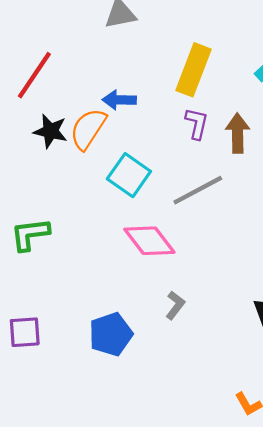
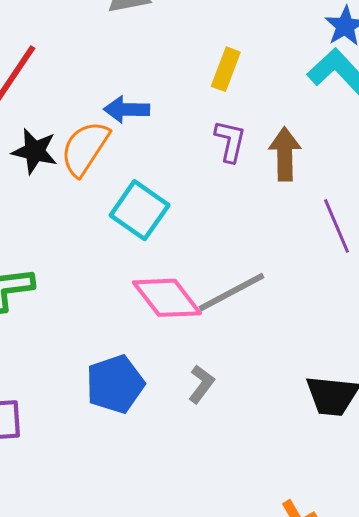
yellow rectangle: (193, 70) -> (226, 69), size x0.6
gray line: (198, 190) -> (232, 292), moved
blue pentagon: (111, 334) -> (115, 384), moved

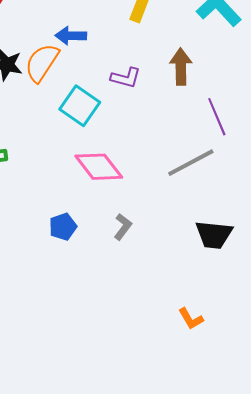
purple L-shape: (230, 141) -> (126, 78), moved, turned 92
gray line: (232, 292) -> (191, 163), moved
blue pentagon: (115, 384) -> (63, 227), size x0.7

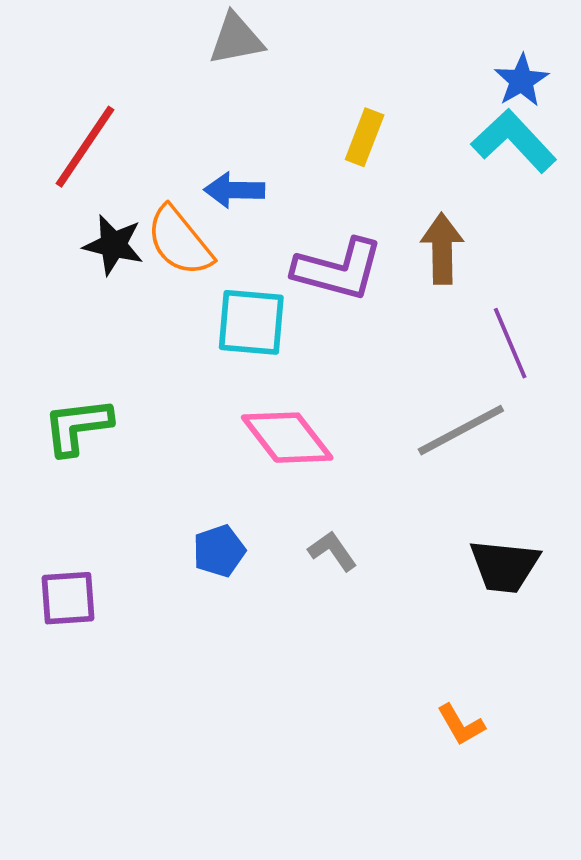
orange semicircle: (42, 63) -> (179, 241), turned -72
purple L-shape: (126, 78) -> (338, 269), size x1.6
cyan square: (80, 106) -> (251, 322), turned -30
gray L-shape: (123, 227) -> (332, 551), turned -72

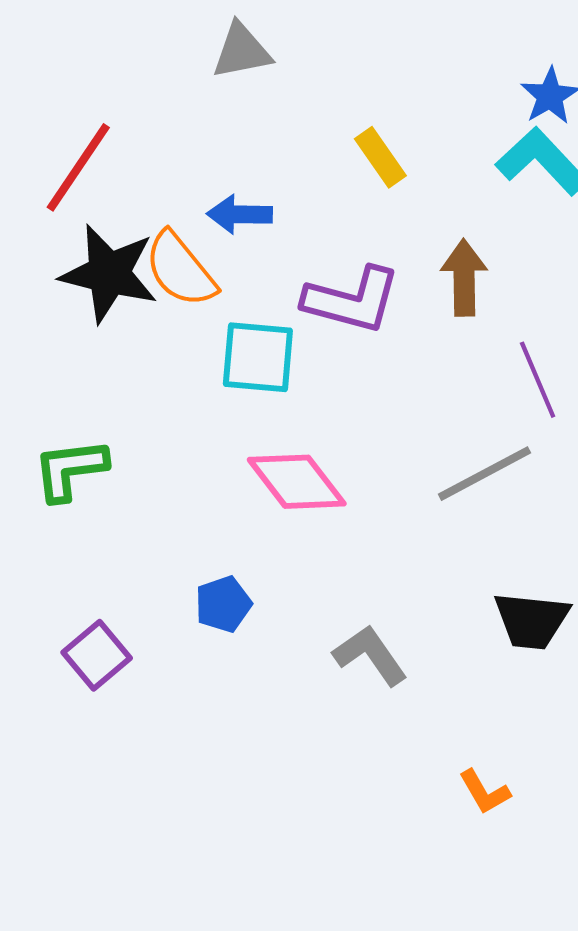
yellow rectangle: (365, 137) -> (380, 157), turned -56
black star: (113, 245) -> (109, 274), size x1.5
gray L-shape: (332, 551) -> (370, 655), moved, size x1.4
purple square: (68, 598) -> (97, 655), moved, turned -36

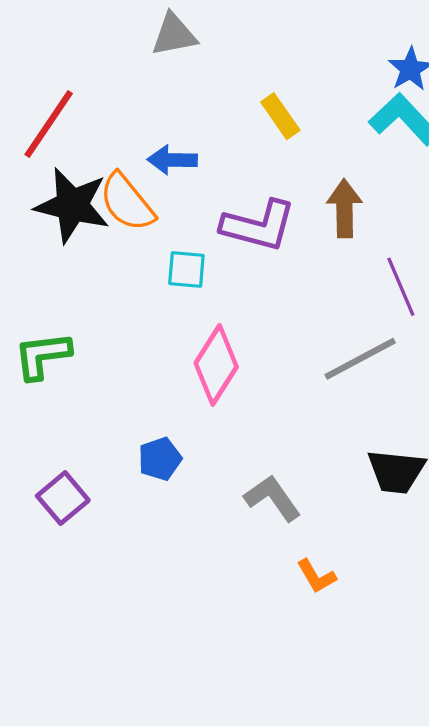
cyan square: (258, 357) -> (186, 270), size x0.7
pink diamond: (297, 482) -> (216, 365), turned 70
orange L-shape: (485, 792) -> (316, 576), moved

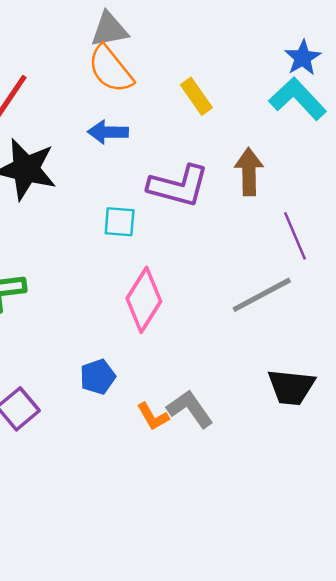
orange semicircle: (127, 202) -> (111, 69), moved
orange L-shape: (316, 576) -> (153, 417), moved

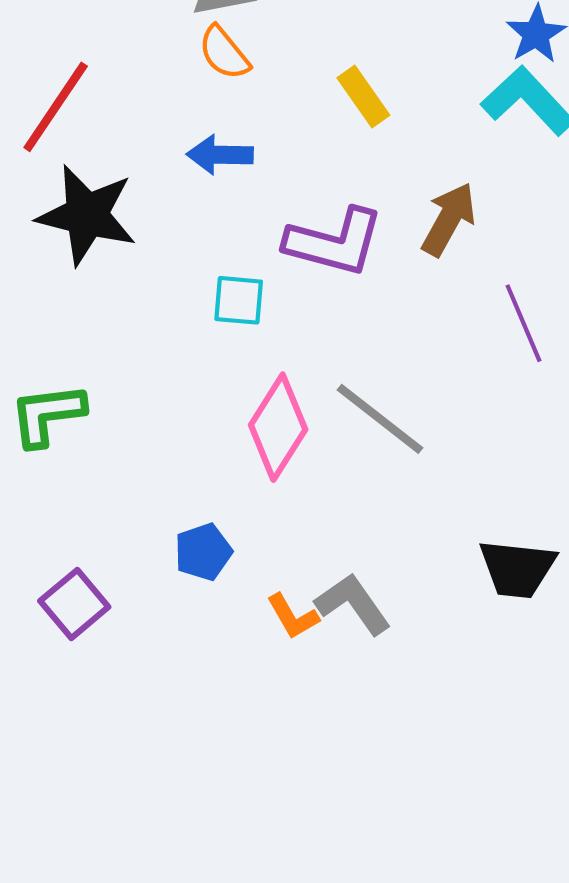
orange semicircle: (111, 69) -> (224, 53), size x0.7
brown arrow: (249, 172) -> (449, 219), turned 30
gray line: (262, 295) -> (380, 419), moved, turned 66

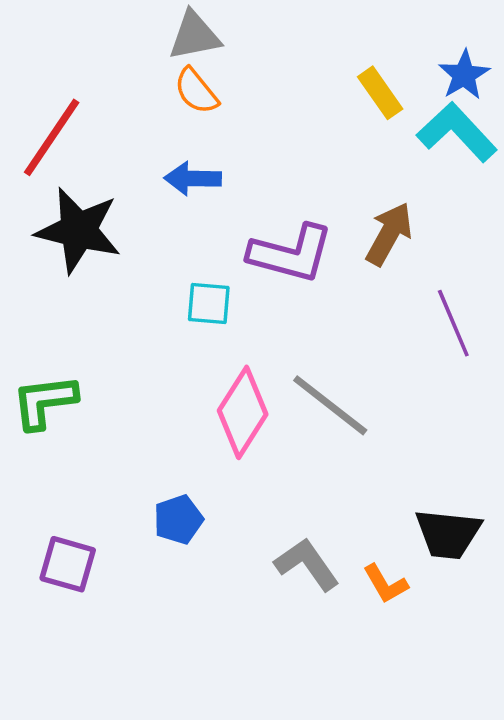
yellow rectangle: (363, 96) -> (380, 93), moved
purple square: (74, 604) -> (68, 564), turned -34
orange L-shape: (293, 616) -> (385, 584), moved

